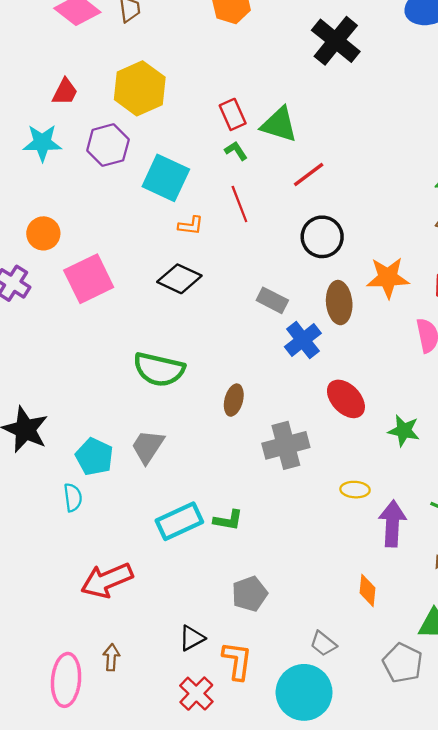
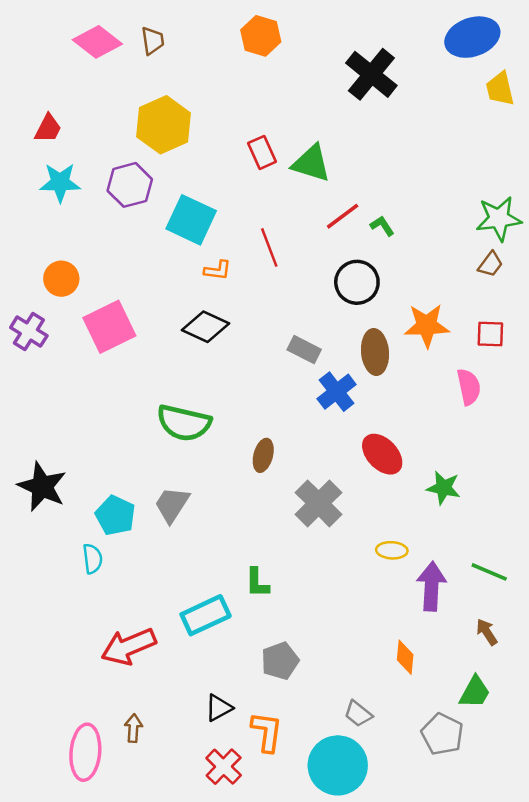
red trapezoid: (65, 92) -> (48, 128), moved
green L-shape: (236, 151) -> (382, 226), moved
gray cross: (286, 445) -> (319, 503), turned -30
green L-shape: (228, 520) -> (257, 583), turned 80
cyan rectangle: (179, 521) -> (206, 615), moved

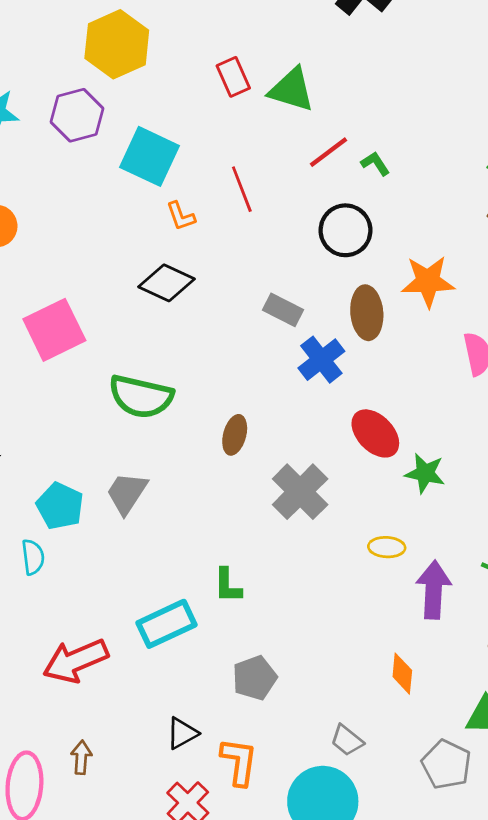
orange L-shape: (218, 270) -> (181, 216), turned 64
pink square: (109, 327) -> (54, 330), moved
green star: (443, 488) -> (425, 473), moved

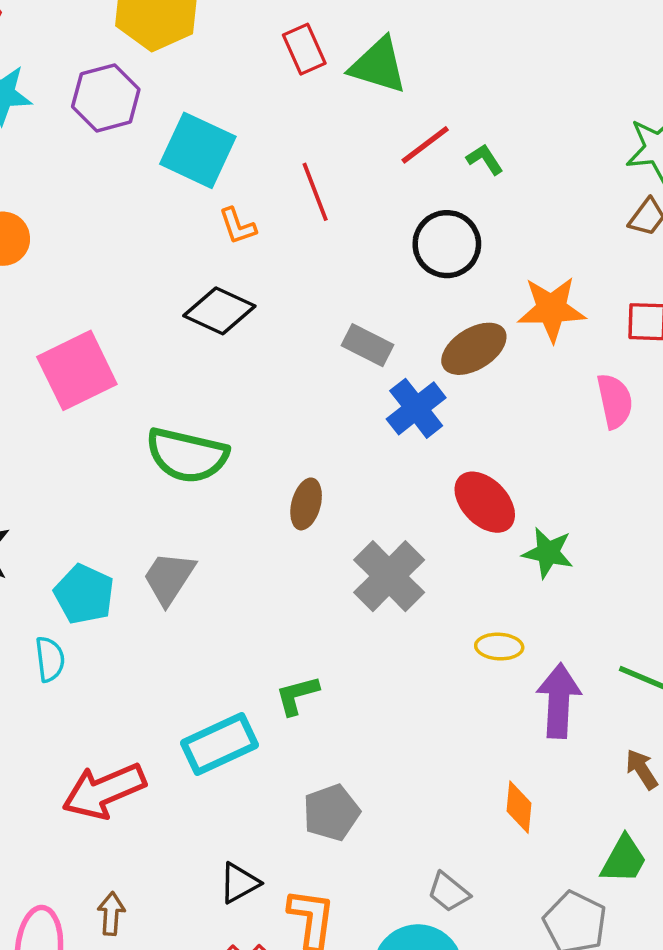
brown ellipse: (367, 313) -> (474, 349), turned 63
green L-shape: (228, 585) -> (297, 695), turned 75

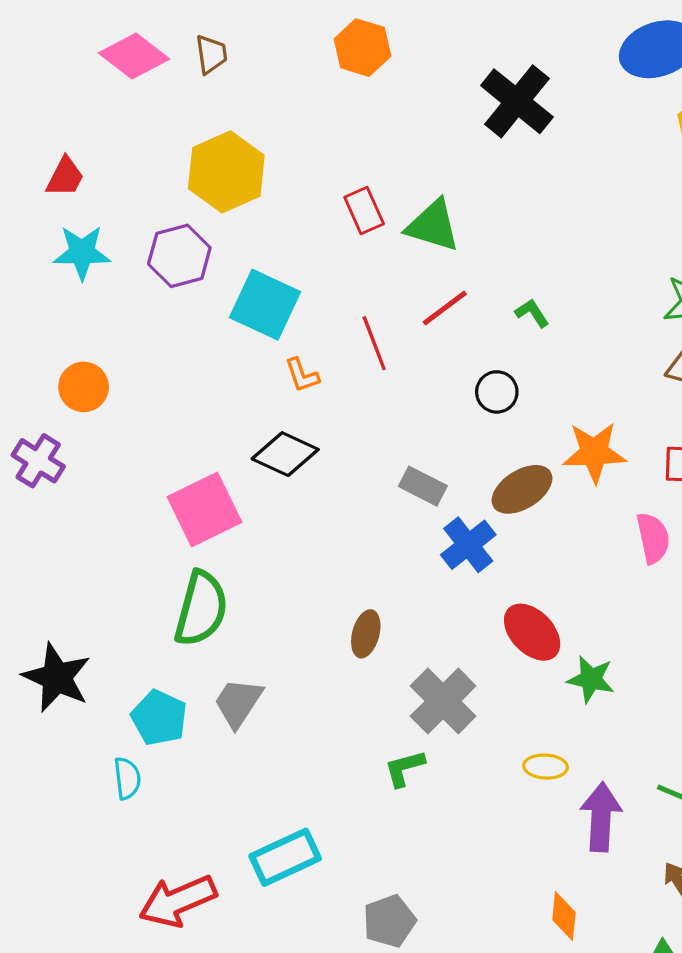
red line: (425, 145) -> (445, 308), moved
black circle: (447, 244) -> (497, 392), size x0.7
pink square: (77, 370) -> (205, 510), moved
green semicircle: (187, 455) -> (201, 609), moved, turned -88
green L-shape: (297, 695) -> (404, 768), moved

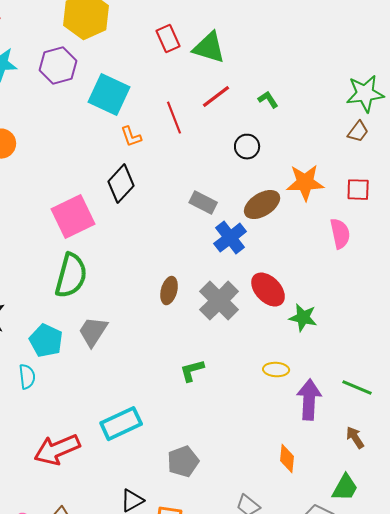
black diamond: (285, 454) -> (121, 184), turned -72
gray cross: (443, 701) -> (219, 301), moved

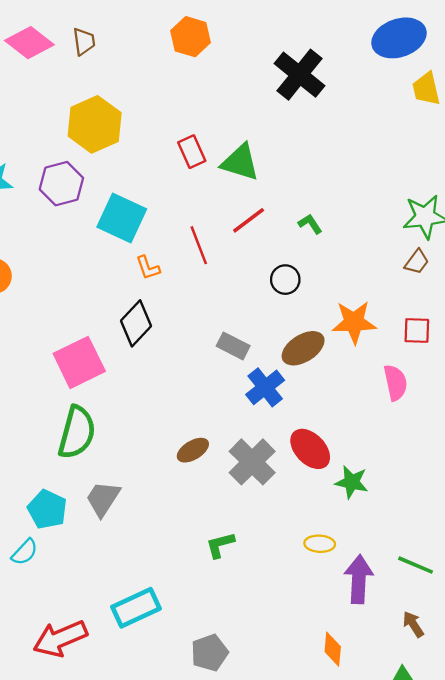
brown ellipse: (169, 291) -> (193, 450), turned 44
cyan semicircle: (27, 377) -> (25, 552), turned 50

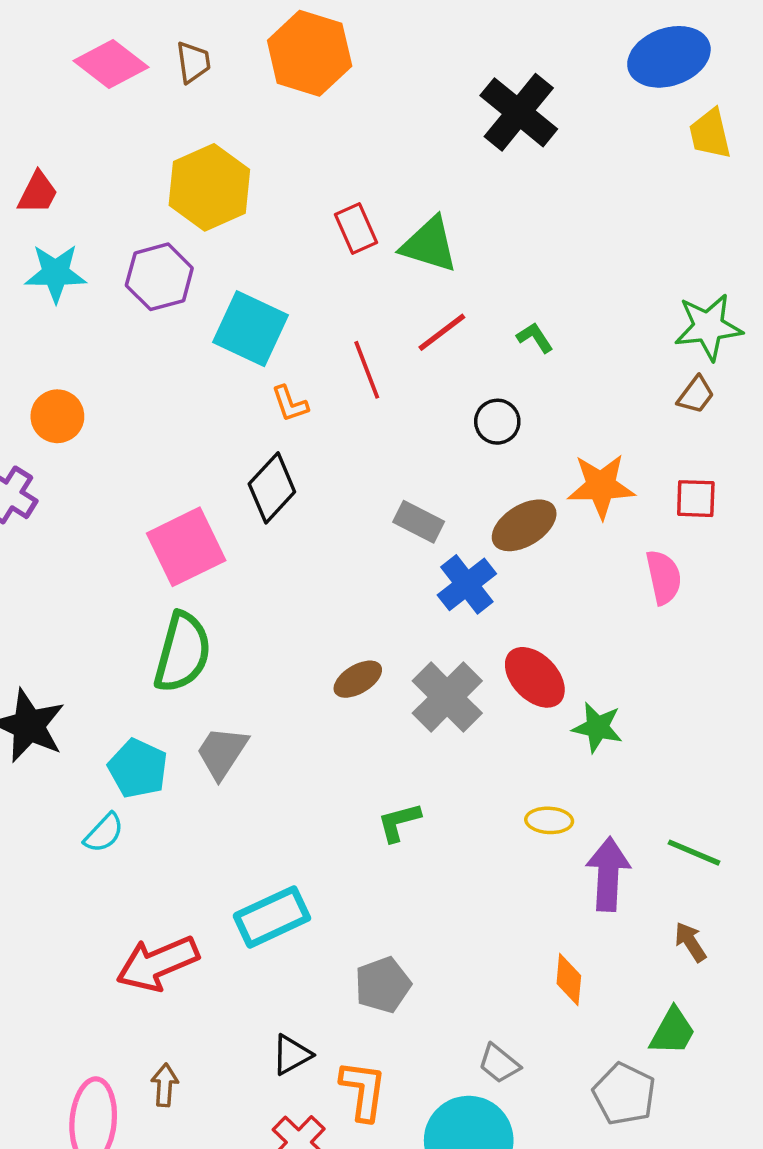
orange hexagon: (191, 37) -> (310, 53), moved, size x1.4

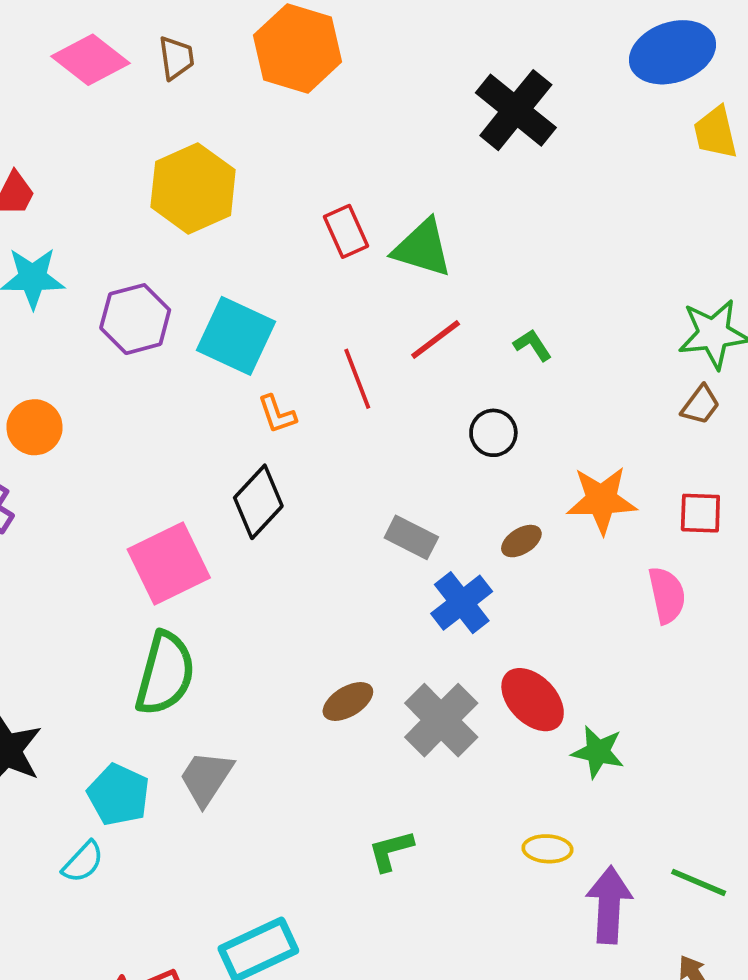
purple hexagon: (159, 277) -> (135, 319), moved
brown ellipse: (524, 525) -> (521, 541), size x0.6

